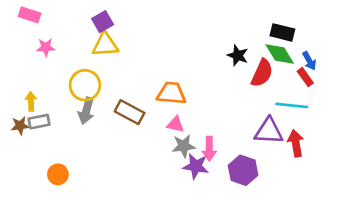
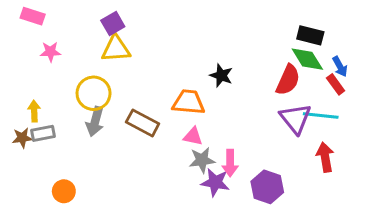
black star: (238, 55) -> (221, 75), moved
purple triangle: (269, 131) -> (295, 119), moved, turned 48

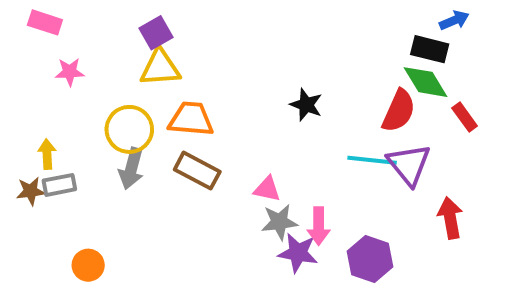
blue arrow: (340, 67) -> (454, 20), moved, turned -84
orange trapezoid: (189, 102) -> (191, 119), moved
cyan line: (321, 116) -> (372, 160), moved

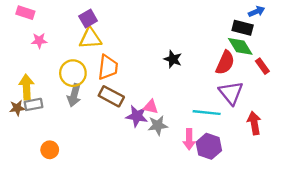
orange trapezoid: (191, 119) -> (108, 67), turned 92
yellow arrow: (47, 154) -> (26, 87), size x1.5
cyan line: (372, 160) -> (207, 113), moved
pink arrow: (319, 226) -> (189, 139), moved
purple star: (298, 253) -> (137, 116), moved

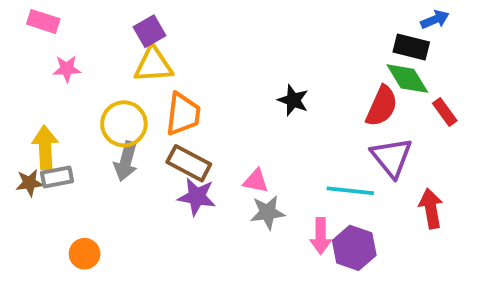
purple star: (137, 116) -> (197, 197), moved

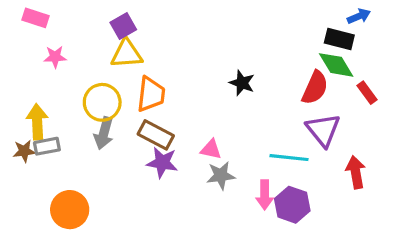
orange circle: (85, 254) -> (70, 210), size x1.5

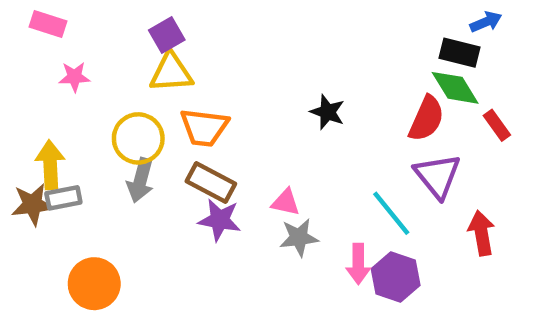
orange trapezoid: (151, 94) -> (204, 127), turned 90
brown star: (24, 151) -> (33, 204), size x1.4
cyan line: (289, 158) -> (391, 213), turned 45

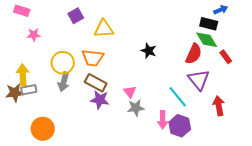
yellow triangle: (171, 72) -> (104, 29), moved
pink triangle: (286, 202) -> (130, 92), turned 40

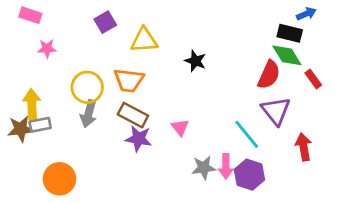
black star: (149, 51) -> (195, 61), moved
gray star: (136, 108) -> (204, 168), moved

